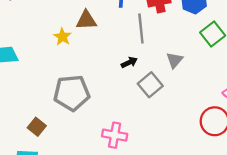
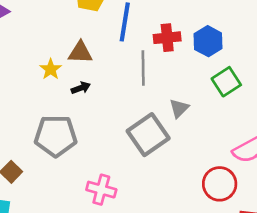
black arrow: (129, 62) -> (81, 88), moved
gray square: (150, 85) -> (148, 135), size x1.4

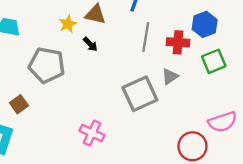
red cross: (167, 38) -> (178, 42), moved
black arrow: (81, 88) -> (90, 44), turned 56
gray pentagon: (56, 136) -> (47, 65), moved

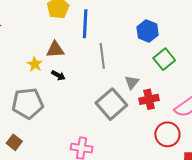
red cross: (178, 42) -> (149, 99), moved

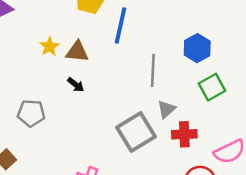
gray line: (102, 56) -> (153, 70), moved
yellow star: (35, 64) -> (49, 47), moved
gray pentagon: (28, 103) -> (31, 113), size x0.7

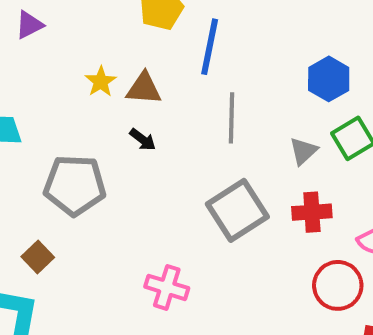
gray line: (153, 70) -> (232, 118), moved
gray triangle: (166, 109) -> (303, 151), moved
gray pentagon: (31, 113) -> (75, 185), size x1.4

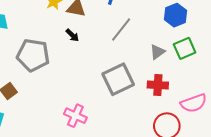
gray line: (232, 118) -> (121, 30), turned 30

